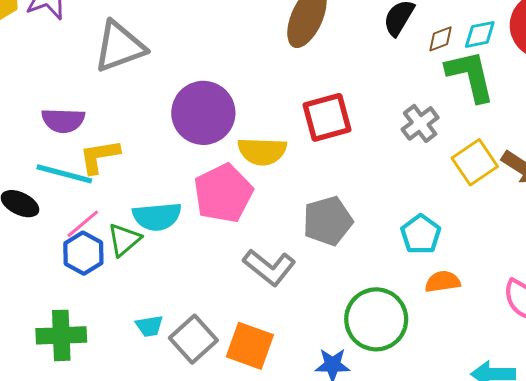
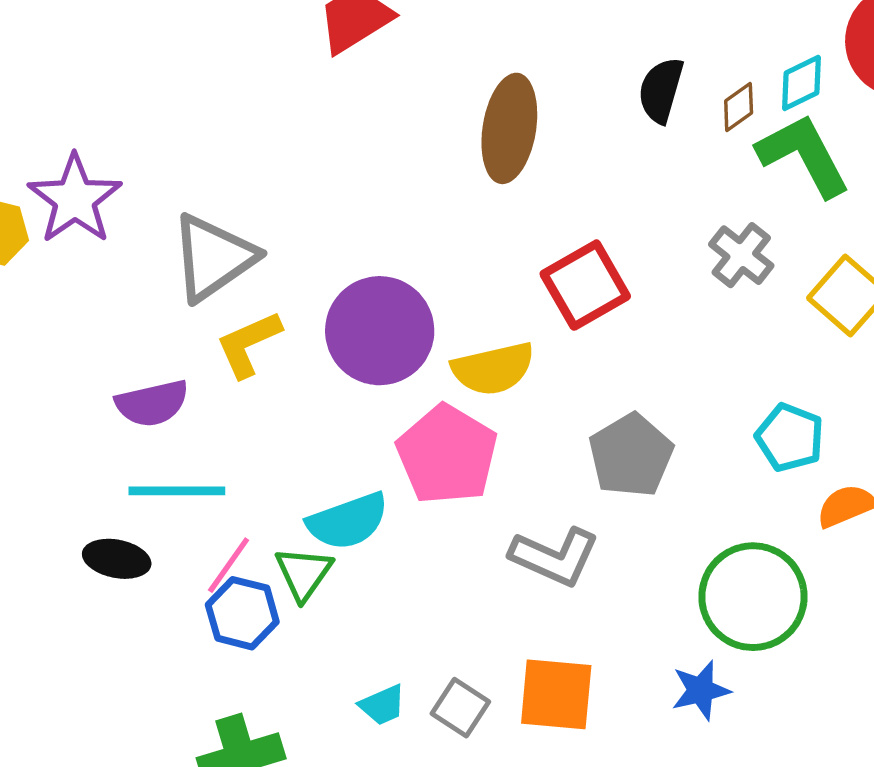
yellow L-shape: (99, 156) -> (249, 344), moved
gray square: (193, 339) -> (460, 708), size x0.7

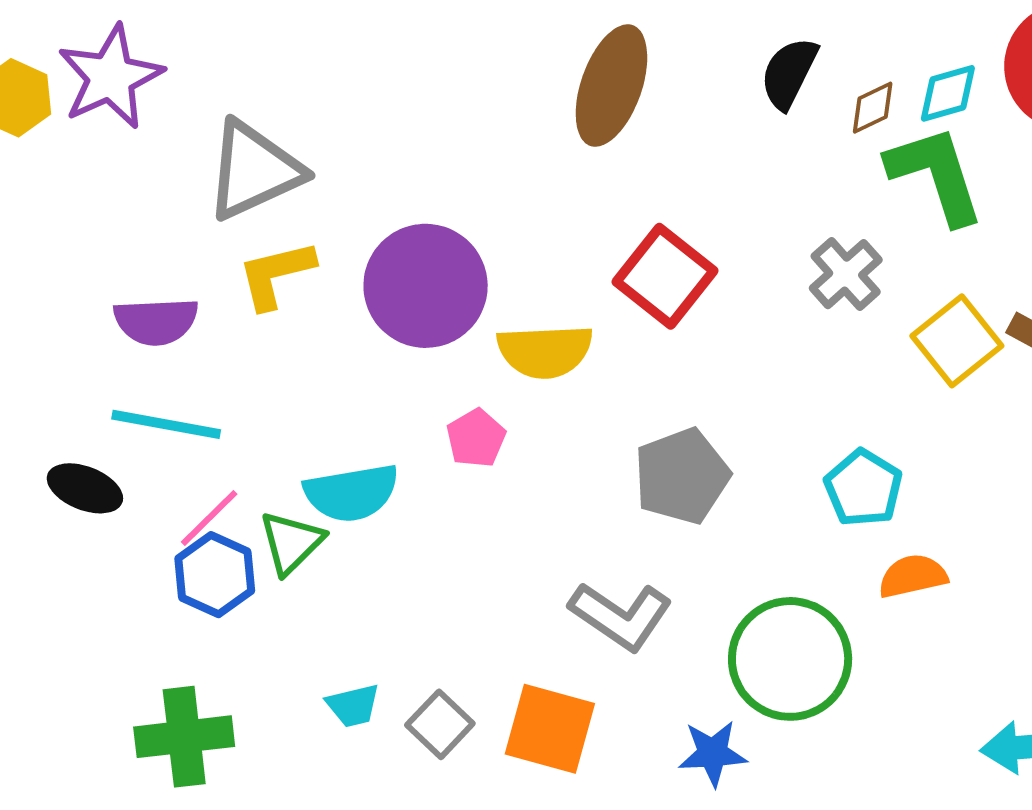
red square: (585, 285) -> (665, 276), turned -32
pink pentagon: (447, 455) -> (476, 438), size x0.5
gray L-shape: (555, 557) -> (621, 616), moved

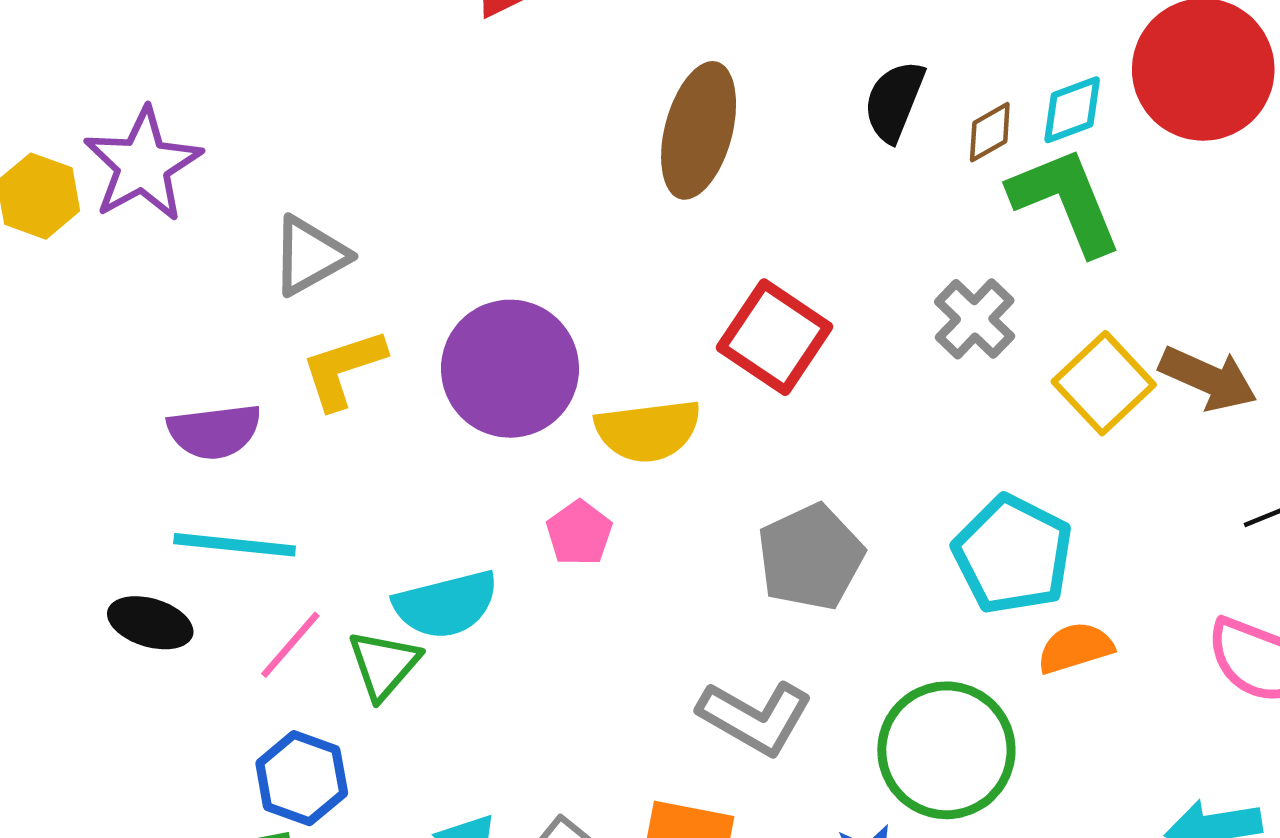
gray triangle: (254, 170) -> (310, 256), size x0.7
cyan pentagon: (863, 488) -> (1013, 555), size x1.4
blue hexagon: (215, 575) -> (302, 778), moved

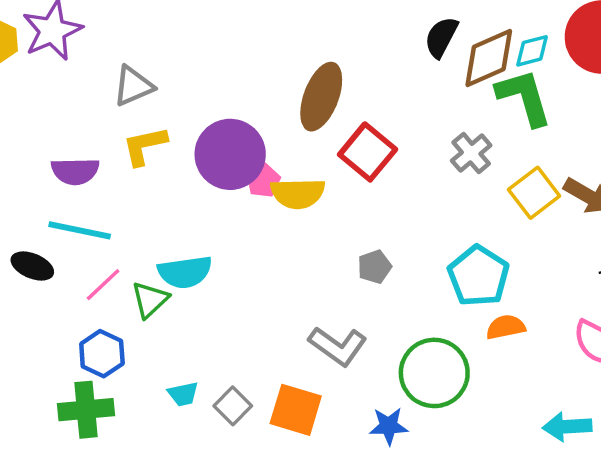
brown ellipse: (699, 130) -> (321, 97), moved
brown diamond: (990, 132) -> (489, 58), size x2.0
pink pentagon: (579, 533) -> (263, 181), moved
gray pentagon: (810, 557) -> (375, 267), size x0.6

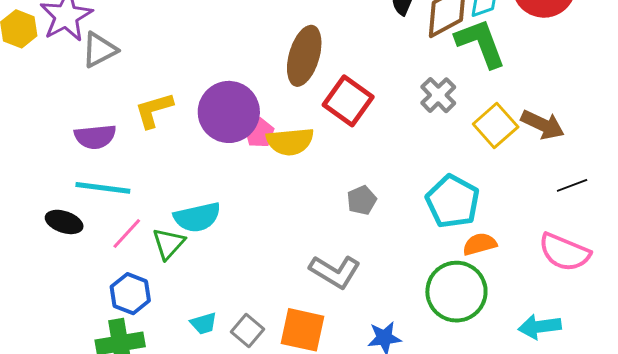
gray triangle: (133, 86) -> (99, 50), moved
green circle: (434, 373) -> (456, 292), moved

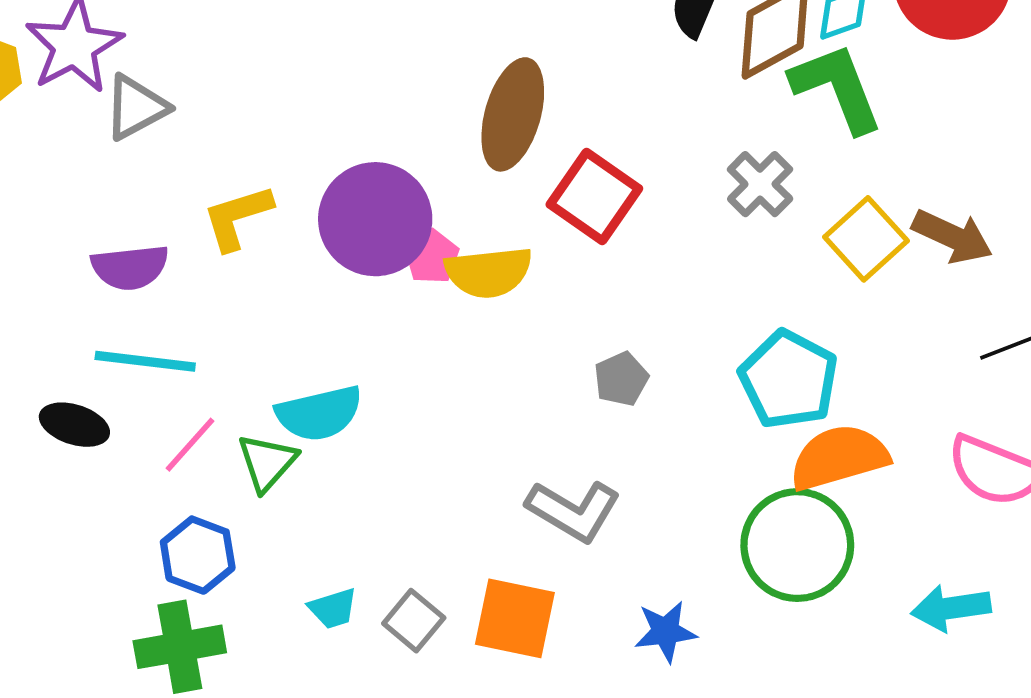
orange semicircle: (480, 244) -> (839, 457), size x1.6

